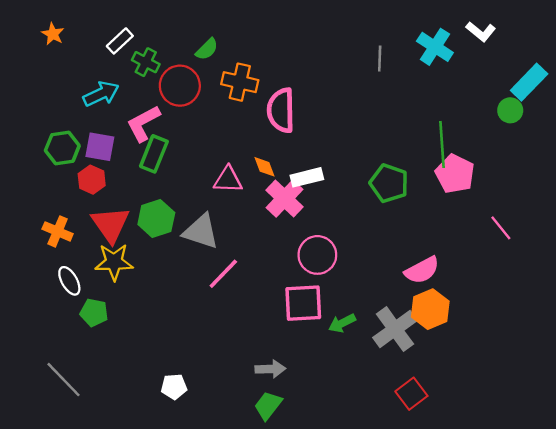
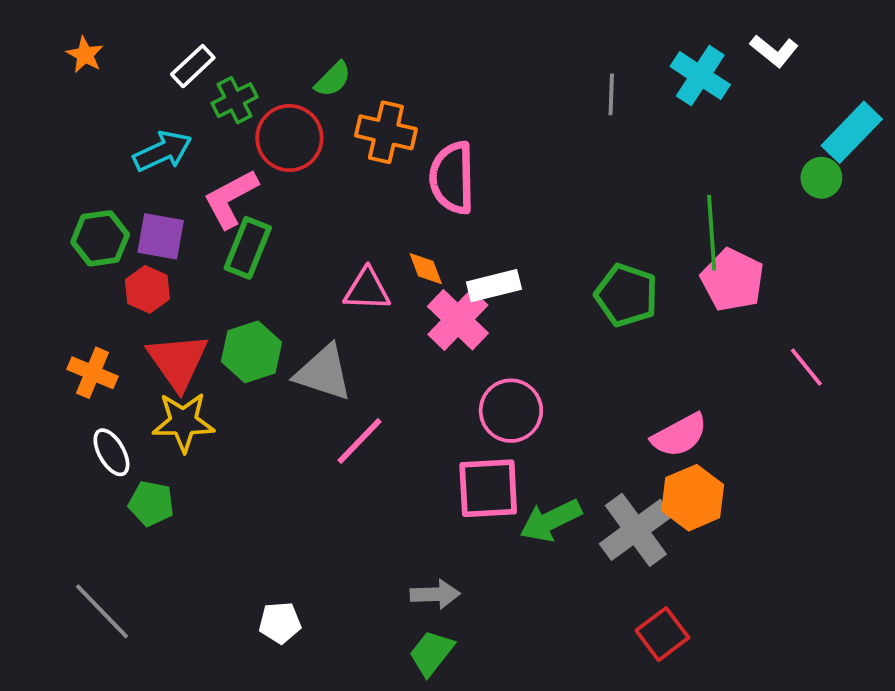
green cross: (146, 62) -> (235, 100), turned 36
green arrow: (342, 323) -> (551, 520), size x1.4

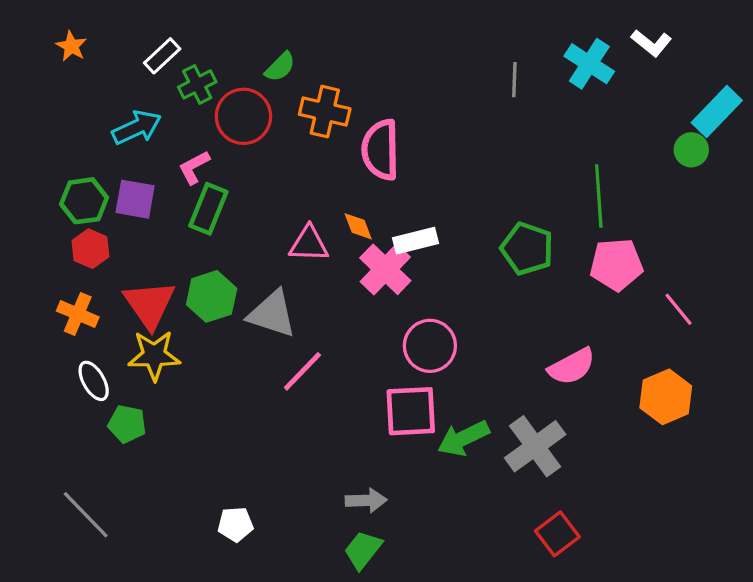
pink L-shape: (231, 199) -> (194, 167), size x0.7
pink pentagon: (732, 280) -> (616, 265), moved, turned -30
red hexagon: (147, 289) -> (90, 249), moved
orange hexagon: (693, 498) -> (666, 397), moved

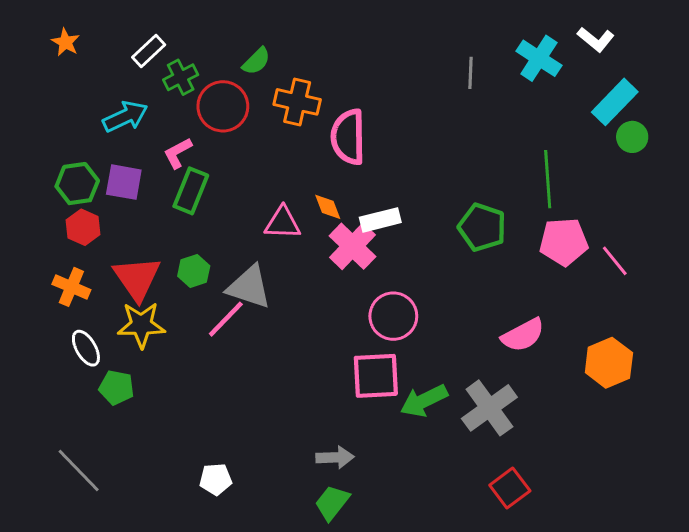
cyan rectangle: (717, 112) -> (615, 102), moved
green hexagon: (212, 296) -> (194, 271), size x0.7
pink line: (679, 309) -> (615, 261), moved
pink line: (302, 371) -> (226, 319), moved

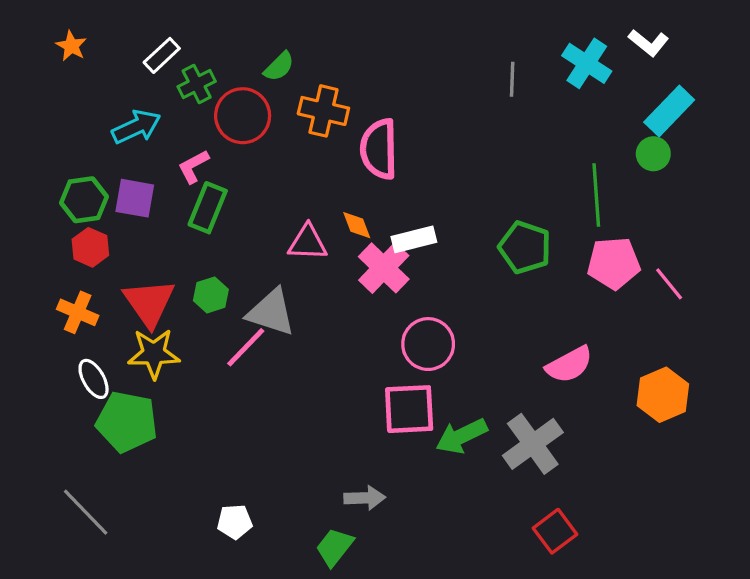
green circle: (632, 137) -> (653, 154), moved
green pentagon: (117, 387) -> (127, 422), size x1.6
green trapezoid: (332, 503) -> (335, 547), moved

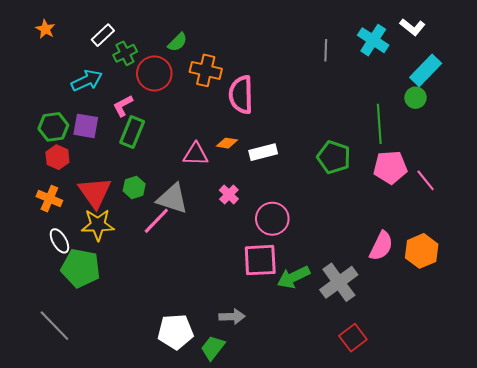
orange diamond: (357, 225) -> (227, 143), turned -60
pink cross: (384, 268) -> (229, 194), moved, size x0.6
pink semicircle: (569, 365) -> (381, 246), moved, turned -36
white pentagon: (235, 522) -> (175, 332), moved, size x1.6

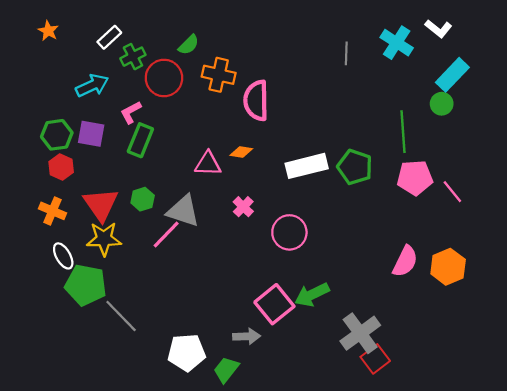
white rectangle: (263, 152) -> (307, 166), moved, size x1.4
pink square: (260, 260) -> (274, 304), moved, turned -36
gray cross: (339, 282) -> (360, 333), moved
gray line: (54, 326) -> (121, 316), moved

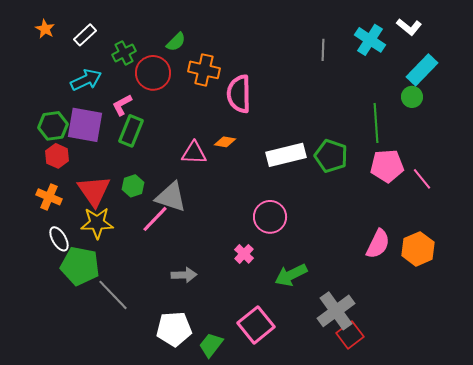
white rectangle: (109, 37) -> (85, 35), moved
purple square: (91, 134) -> (85, 125), size x1.4
pink cross: (243, 207) -> (244, 254), moved
pink square: (274, 304) -> (256, 325), moved
gray arrow: (247, 336) -> (184, 275), moved

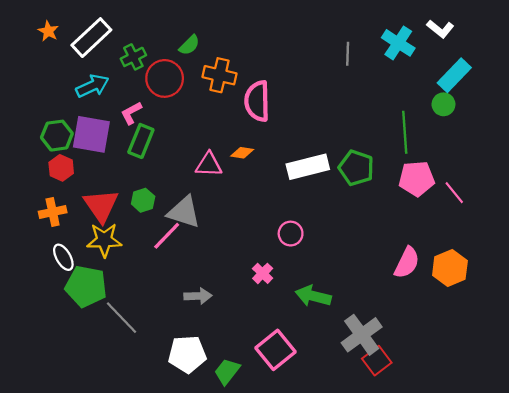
white rectangle: (85, 35) -> (91, 38), size x1.6
orange cross: (49, 197) -> (53, 212), turned -35
pink circle: (270, 217) -> (291, 234), size x0.7
green arrow: (291, 275) -> (313, 296), turned 40

